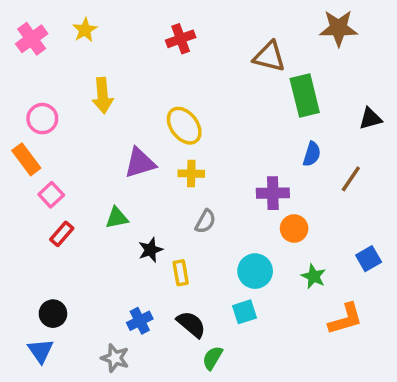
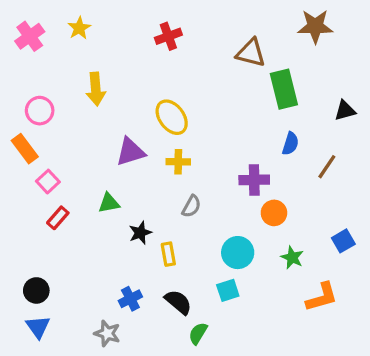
black circle: (53, 314) -> (36, 290), moved

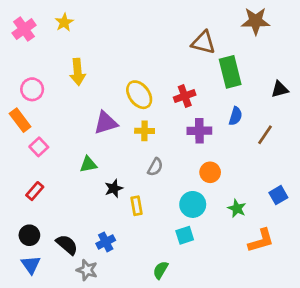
red cross: (168, 36) -> (185, 96), moved
purple cross: (254, 180) -> (199, 131), moved
orange circle: (274, 213) -> (210, 172), moved
red rectangle: (58, 218) -> (35, 191), moved
black semicircle: (178, 302) -> (67, 245), moved

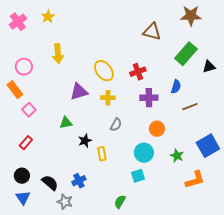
green rectangle: (230, 72) -> (186, 54), moved, turned 55
brown line: (265, 135) -> (190, 107), moved, turned 35
blue square: (278, 195) -> (208, 146), size x1.6

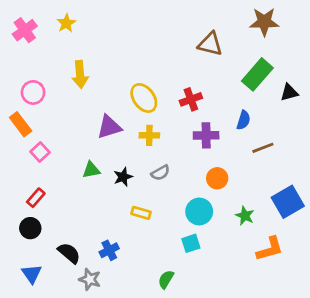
gray semicircle: (116, 125) -> (160, 173), turned 32
black star: (85, 141) -> (123, 177), moved
yellow rectangle: (102, 154) -> (141, 213), turned -64
black circle: (22, 176) -> (30, 228), moved

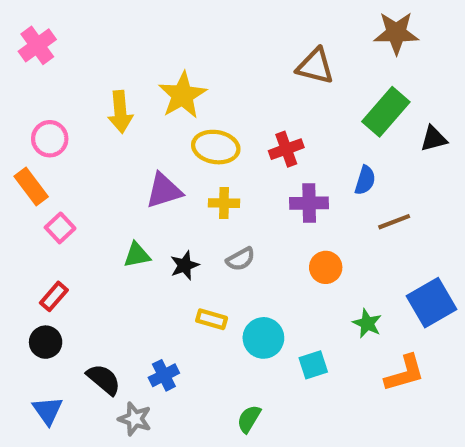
yellow star: (66, 23) -> (183, 95), moved, size x1.6
yellow ellipse: (144, 98) -> (216, 147), turned -44
cyan circle: (199, 212) -> (263, 338), moved
cyan square: (191, 243) -> (313, 365), moved

